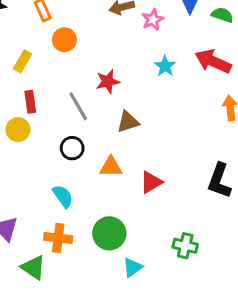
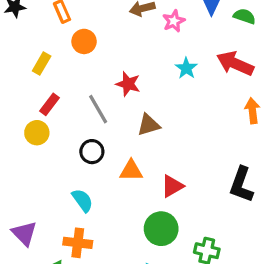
red star: (108, 82) -> (128, 84), turned 30
red rectangle: (30, 102) -> (49, 104), turned 45
green circle: (109, 233) -> (161, 229), moved

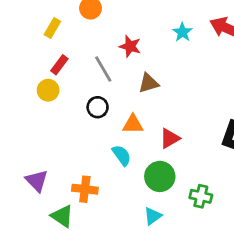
cyan semicircle: (82, 200) -> (122, 155), moved

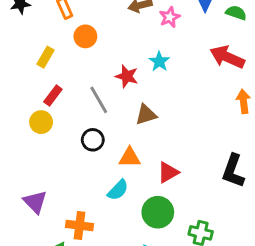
cyan star: (182, 32) -> (159, 61), moved
cyan semicircle: (122, 155) -> (118, 190), turned 80
purple triangle: (37, 181) -> (35, 202), moved

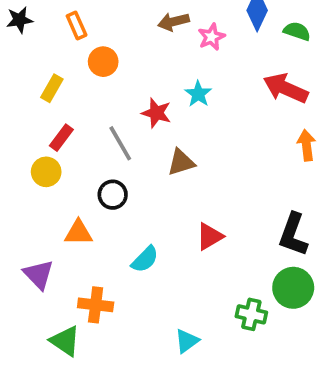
orange triangle: (130, 158) -> (78, 233), moved
green circle: (158, 212) -> (293, 288), moved

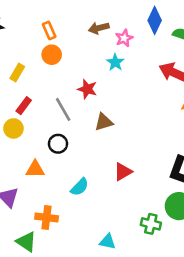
orange rectangle: (77, 26) -> (49, 31), moved
cyan star: (198, 94) -> (115, 62), moved
cyan triangle: (187, 341) -> (108, 242), turned 48

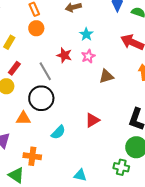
pink star: (124, 38) -> (88, 56), moved
brown triangle: (104, 122) -> (106, 76), moved
black circle: (58, 144) -> (41, 98), size x1.6
green cross: (151, 224) -> (121, 167), moved

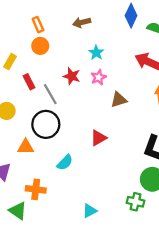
red rectangle: (14, 68) -> (29, 82), moved, turned -64
red triangle: (92, 120) -> (99, 138), moved
cyan triangle: (80, 175) -> (90, 211), turned -40

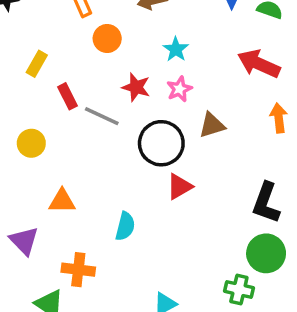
orange circle: (40, 46) -> (107, 38), moved
gray line: (50, 94) -> (102, 116), turned -35
black circle: (46, 124) -> (161, 143), moved
cyan semicircle: (65, 162) -> (125, 226), turned -30

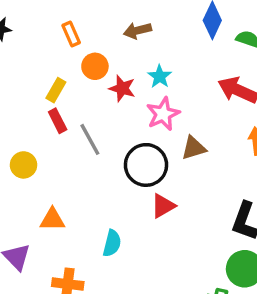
yellow rectangle: (37, 64) -> (56, 90), moved
red star: (136, 87) -> (122, 88), moved
pink star: (179, 89) -> (163, 114), size x1.4
gray line: (102, 116) -> (90, 139), turned 36

